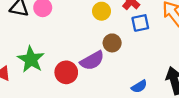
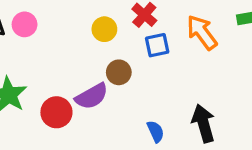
blue semicircle: (139, 86) -> (156, 131), turned -84

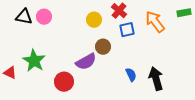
red circle: (56, 112) -> (64, 82), moved
blue semicircle: (156, 131) -> (131, 75), moved

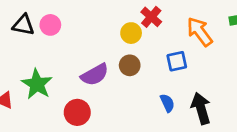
yellow circle: (94, 20) -> (131, 33), moved
blue square: (127, 30) -> (177, 61), moved
purple semicircle: (86, 62) -> (95, 75), moved

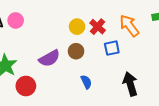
red cross: (151, 17) -> (98, 27), moved
blue semicircle: (167, 103) -> (86, 82), moved
red circle: (77, 112) -> (26, 86), moved

